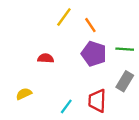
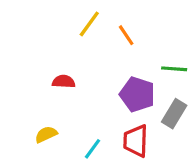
purple pentagon: (94, 54) -> (137, 94), moved
yellow semicircle: (24, 94) -> (46, 134), moved

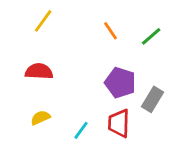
yellow line: (89, 24) -> (43, 21), moved
green line: (174, 69) -> (151, 36), moved, turned -45
red semicircle: (64, 82) -> (39, 71), moved, size x1.4

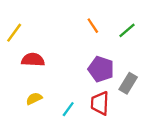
yellow line: (43, 21) -> (14, 33), moved

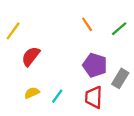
red semicircle: (33, 60) -> (31, 56), turned -55
cyan line: (68, 109) -> (57, 96), moved

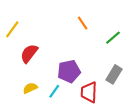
green line: (119, 29) -> (113, 38), moved
purple pentagon: (95, 65) -> (69, 71), moved, turned -30

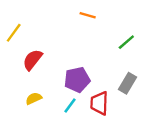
orange line: (83, 23) -> (88, 15), moved, turned -40
cyan line: (54, 91) -> (70, 105), moved

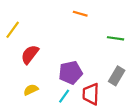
green line: (126, 42) -> (116, 38), turned 49

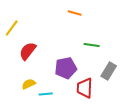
green line: (116, 38) -> (92, 45), moved
cyan line: (64, 96) -> (46, 94), moved, turned 48

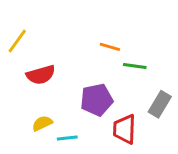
orange line: (75, 13) -> (110, 47), moved
red semicircle: (28, 51) -> (41, 75), turned -144

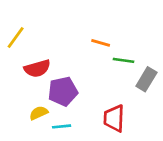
purple pentagon: (97, 100) -> (63, 91), moved
gray rectangle: (160, 104) -> (146, 79), moved

